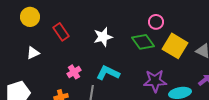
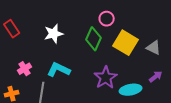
green diamond: (143, 42) -> (94, 39), turned 60
purple star: (155, 81) -> (106, 78), turned -30

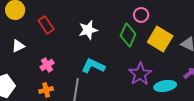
pink cross: (25, 69) -> (47, 65), moved

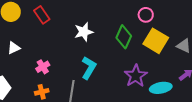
pink circle: (141, 15) -> (146, 15), moved
red rectangle: (46, 25) -> (42, 15), moved
cyan L-shape: (93, 66) -> (89, 68), turned 95

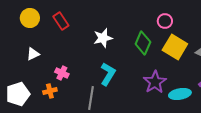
pink cross: (43, 67) -> (62, 73), turned -32
orange cross: (42, 92) -> (50, 91), moved

